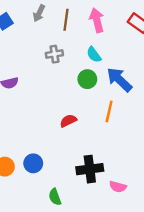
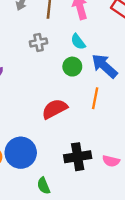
red semicircle: (68, 121) -> (55, 109), size x1.5
blue circle: (33, 163) -> (21, 153), size x1.6
pink semicircle: (118, 187) -> (111, 161), moved

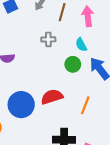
orange line: (95, 98) -> (85, 105), moved
blue circle: (21, 153) -> (21, 105), moved

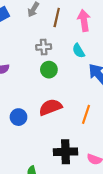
green circle: (73, 64) -> (49, 70), moved
blue circle: (21, 105) -> (19, 117), size x0.6

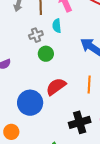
cyan semicircle: (78, 51) -> (57, 26), moved, turned 40
blue circle: (19, 117) -> (30, 103), size x1.6

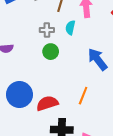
red semicircle: (56, 87) -> (47, 103), moved

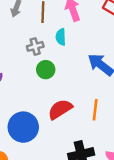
red semicircle: (47, 103) -> (60, 109), moved

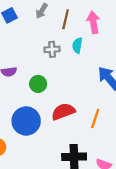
green circle: (46, 70) -> (38, 84), moved

